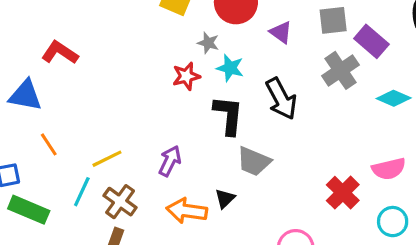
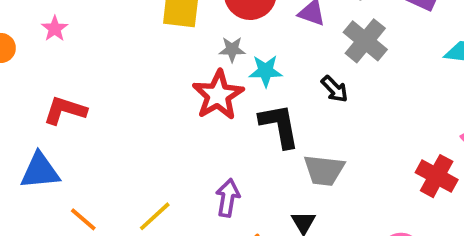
gray cross: (341, 70) -> (365, 41), moved
red star: (186, 76) -> (218, 95), size x1.5
black arrow: (281, 99) -> (335, 89), size x0.6

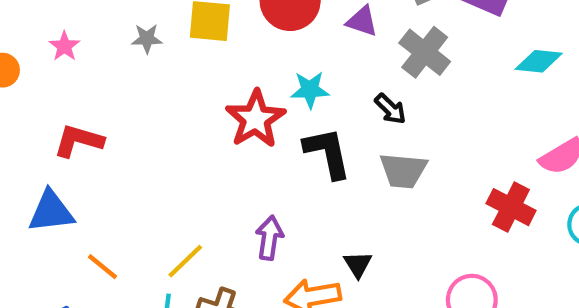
gray star: (232, 49) -> (147, 39), moved
gray trapezoid: (324, 170) -> (403, 171), moved

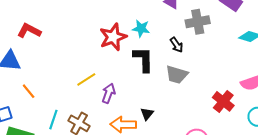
gray cross: (425, 52) -> (198, 22), turned 30
yellow line: (185, 261) -> (86, 79), moved

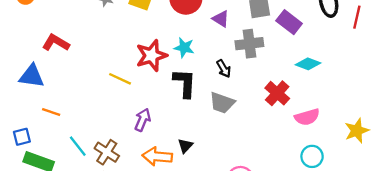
yellow line: (86, 79) -> (120, 79), moved, turned 54
orange line: (29, 91) -> (51, 112), turned -35
red cross: (223, 101) -> (277, 93), moved
cyan line: (53, 120) -> (78, 146), turned -60

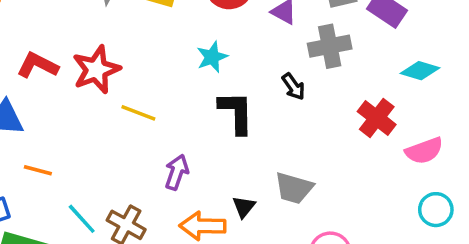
cyan star: (184, 48) -> (212, 57), moved, turned -30
red star: (152, 56) -> (96, 70), moved
gray trapezoid: (222, 103) -> (294, 188), moved

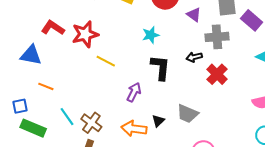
black arrow: (293, 87) -> (194, 57), turned 105
red cross: (377, 118) -> (217, 74), moved
purple arrow: (177, 172) -> (134, 92), moved

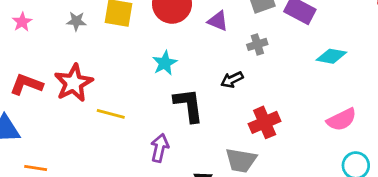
gray cross: (217, 37) -> (257, 44), size x0.6
red cross: (217, 74) -> (265, 122), moved, turned 35

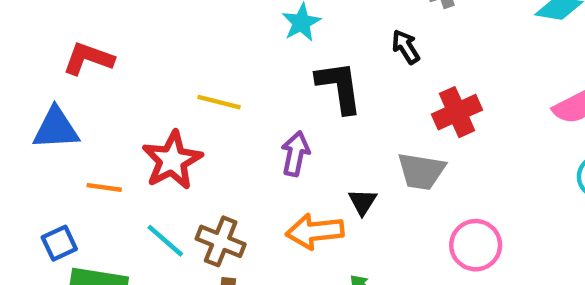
black arrow: (232, 80) -> (406, 47), turned 85
red star: (74, 83) -> (172, 160), moved

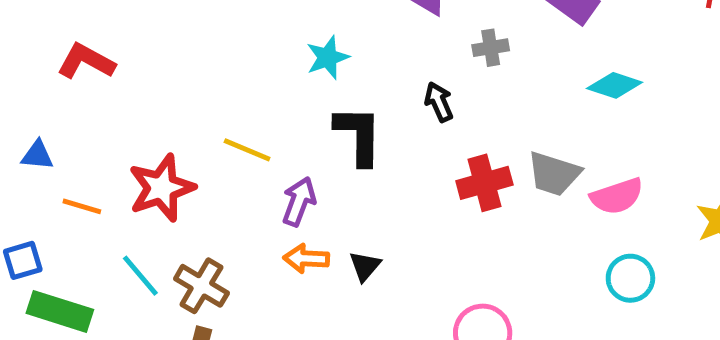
yellow line: (219, 102) -> (247, 150), moved
blue triangle: (56, 128) -> (37, 155), moved, size x0.6
gray trapezoid: (421, 171) -> (554, 174), moved
orange arrow: (315, 231) -> (306, 259), moved, size x0.7

